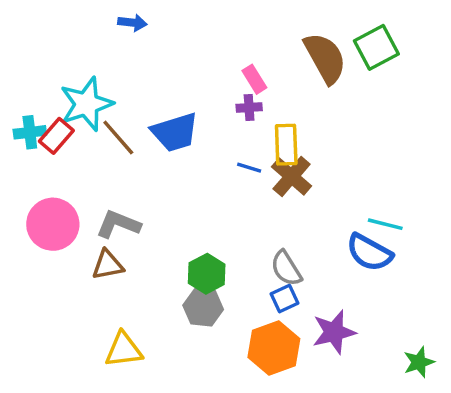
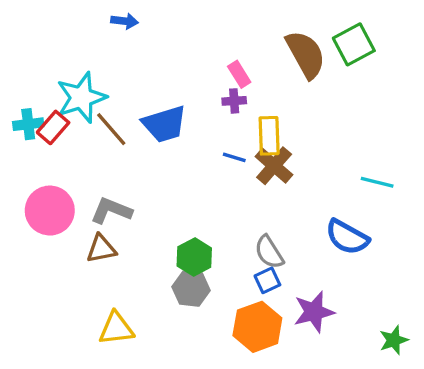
cyan line: (385, 224) -> (377, 182), moved

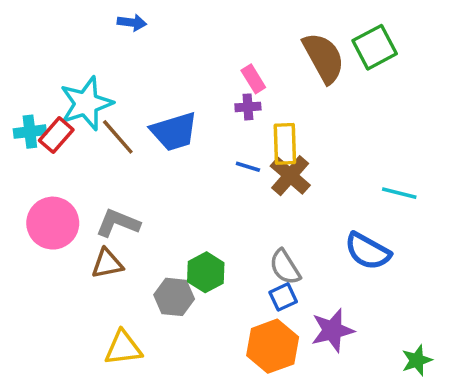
gray hexagon: (191, 289) -> (174, 297), moved

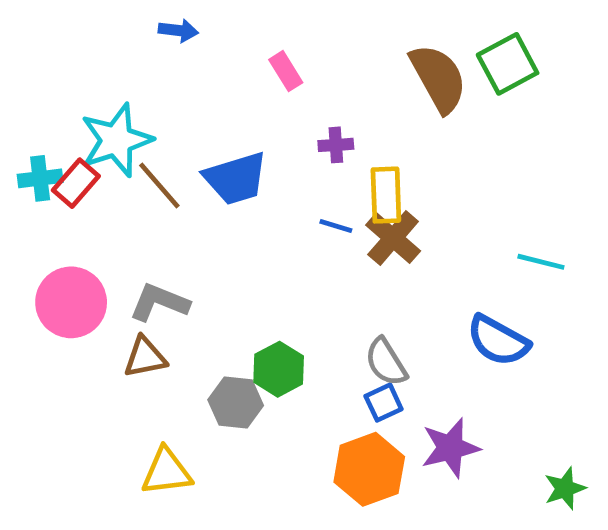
pink rectangle: (253, 79) -> (286, 71), moved

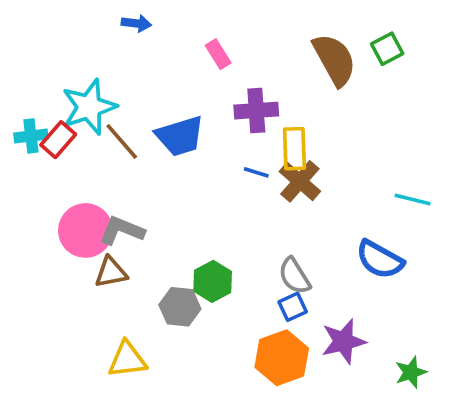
green square: (508, 64) -> (387, 49), size x0.7
purple cross: (336, 145) -> (256, 111), size x1.6
pink circle: (71, 302) -> (85, 230), moved
green star: (565, 488) -> (411, 372), moved

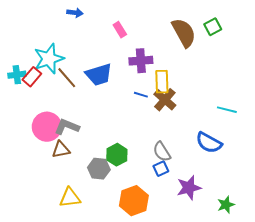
orange hexagon: (282, 358) -> (134, 201), moved

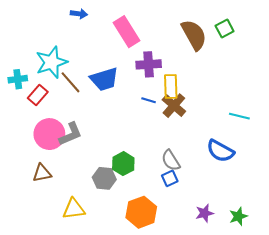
pink rectangle: (120, 30) -> (126, 32), size x1.8
red rectangle: (32, 77) -> (38, 95), moved
gray L-shape: (67, 127) -> (70, 134), turned 135
brown triangle: (61, 150) -> (42, 173), moved
purple star: (189, 188) -> (205, 213), moved, size x0.7

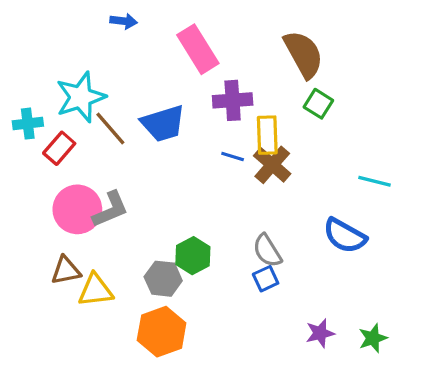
green square: (225, 28) -> (318, 104), moved, turned -30
yellow triangle: (74, 209) -> (96, 290), moved
orange hexagon: (141, 212) -> (162, 332), moved

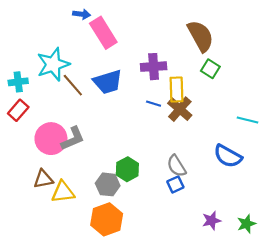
pink rectangle: (198, 49) -> (103, 33), moved
red rectangle: (59, 148) -> (18, 110), moved

